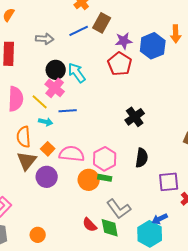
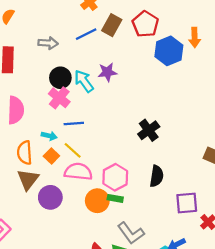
purple star: (124, 41) -> (107, 72), moved
red pentagon: (120, 64) -> (145, 24), moved
yellow line: (40, 102) -> (73, 150), moved
orange square: (48, 149) -> (51, 156), moved

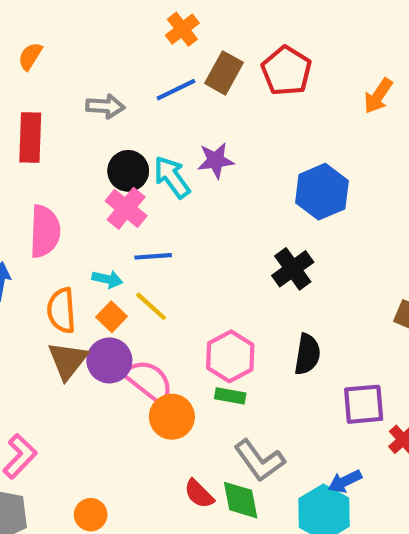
orange arrow: (195, 37) -> (378, 96), turned 36
blue hexagon: (169, 51) -> (322, 192), moved
pink semicircle: (78, 172) -> (149, 381), moved, turned 32
purple circle: (50, 197) -> (109, 360), moved
orange circle: (97, 201) -> (172, 417), moved

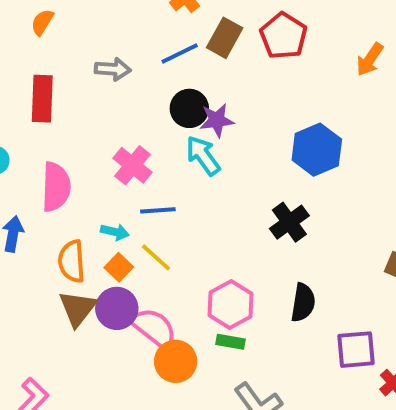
black circle: (128, 171) -> (189, 108), moved
cyan arrow: (172, 177) -> (203, 155), moved

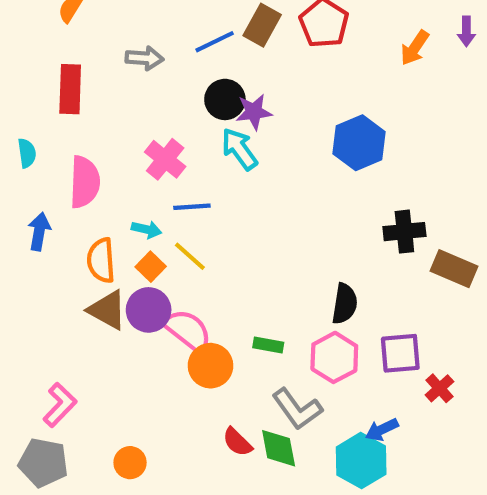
black cross: (289, 222) -> (404, 232), moved, turned 30
pink hexagon: (231, 304) -> (334, 357), moved
brown triangle: (78, 308) -> (107, 310), turned -39

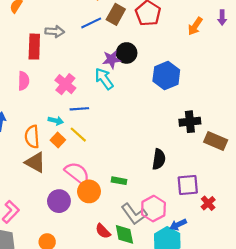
red rectangle: (70, 89) -> (34, 47), moved
black circle: (225, 99) -> (127, 53), moved
pink semicircle: (85, 182) -> (24, 81), moved, size x0.7
purple circle: (149, 310) -> (59, 201), moved
pink hexagon: (334, 357) -> (153, 209), moved

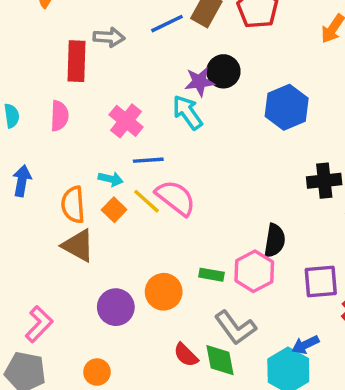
pink semicircle: (77, 173) -> (176, 198), moved
pink hexagon: (153, 209) -> (254, 271), moved

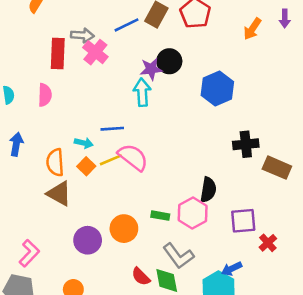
cyan arrow: (188, 112) -> (142, 92), turned 32
pink cross: (126, 121) -> (95, 52), moved
yellow line: (147, 201) -> (111, 160), turned -65

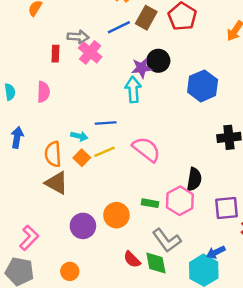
red rectangle: (58, 53) -> (55, 54), size x0.6
pink semicircle: (133, 157) -> (146, 149), moved

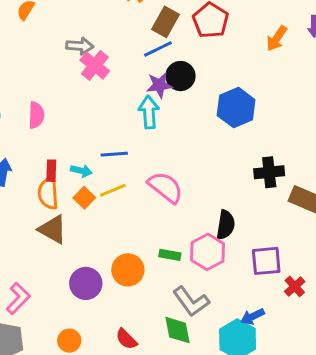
blue line: (119, 27) -> (158, 49), moved
red rectangle: (55, 54) -> (51, 171), moved
red semicircle: (132, 259) -> (126, 339), moved

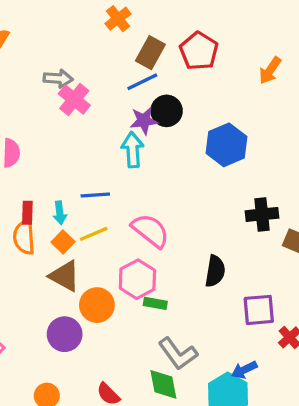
cyan arrow: (81, 171) -> (60, 213), turned 70
brown triangle: (53, 229) -> (65, 276), moved
pink hexagon: (208, 252) -> (137, 279), moved
orange circle: (128, 270) -> (97, 305), moved

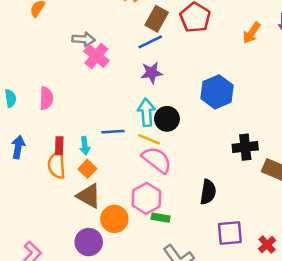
black circle: (167, 111) -> (167, 119), moved
cyan arrow: (133, 150) -> (146, 112), moved
yellow line: (94, 234) -> (149, 139), moved, turned 45
purple square: (259, 310) -> (230, 233), moved

